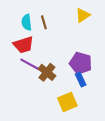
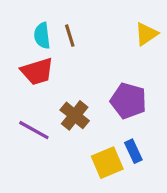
yellow triangle: (83, 15) -> (146, 34), moved
purple line: (30, 64) -> (34, 130), moved
blue rectangle: (81, 79) -> (133, 151), moved

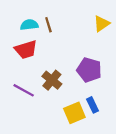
cyan semicircle: (42, 36) -> (29, 25), turned 90

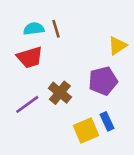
yellow triangle: (102, 24) -> (117, 46), moved
purple pentagon: (89, 70) -> (103, 81), turned -30
purple line: (24, 90) -> (27, 104), turned -65

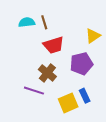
red trapezoid: (30, 57) -> (54, 45), moved
purple line: (27, 104) -> (34, 91), moved, turned 54

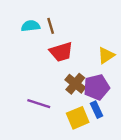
yellow triangle: (93, 36) -> (106, 55), moved
purple pentagon: (81, 64) -> (97, 87), moved
brown cross: (47, 73) -> (75, 84), moved

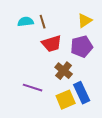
yellow triangle: (106, 55) -> (85, 21), moved
purple pentagon: (97, 87) -> (82, 47), moved
blue rectangle: (97, 110) -> (82, 93), size x1.5

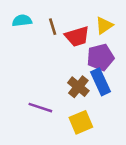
cyan semicircle: (26, 22) -> (22, 21), moved
red trapezoid: (52, 44) -> (77, 36), moved
blue rectangle: (82, 93) -> (100, 82), moved

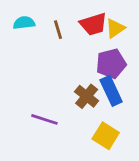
red trapezoid: (77, 36) -> (93, 24), moved
yellow square: (81, 122) -> (106, 136), moved, turned -35

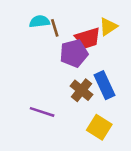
cyan semicircle: (24, 23) -> (39, 21), moved
red trapezoid: (93, 24) -> (88, 38), moved
purple pentagon: (111, 64) -> (74, 53), moved

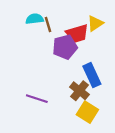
brown cross: (82, 90) -> (79, 91), moved

